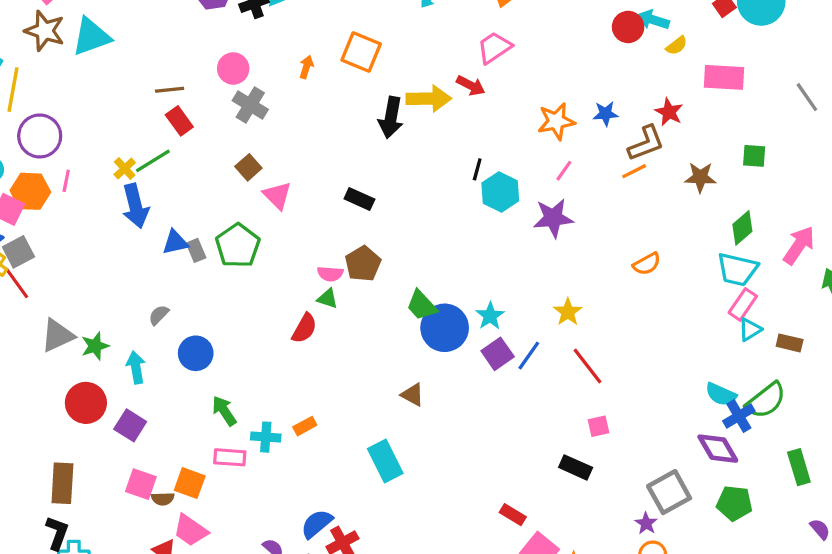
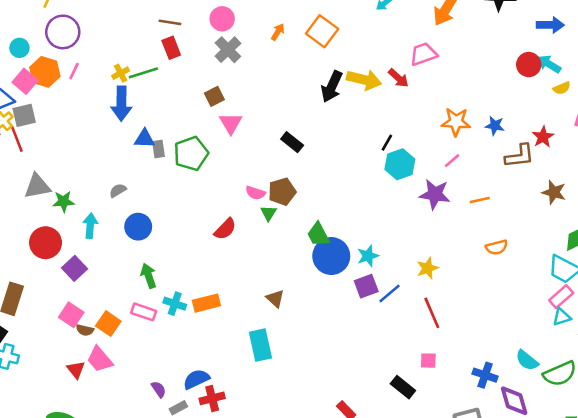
orange line: (634, 171) -> (480, 200), moved
green triangle: (328, 299) -> (269, 213), moved, turned 30
brown triangle: (413, 395) -> (275, 298), moved
blue cross: (739, 416) -> (485, 375), moved, turned 35
orange rectangle: (305, 426) -> (206, 303), size x1.5

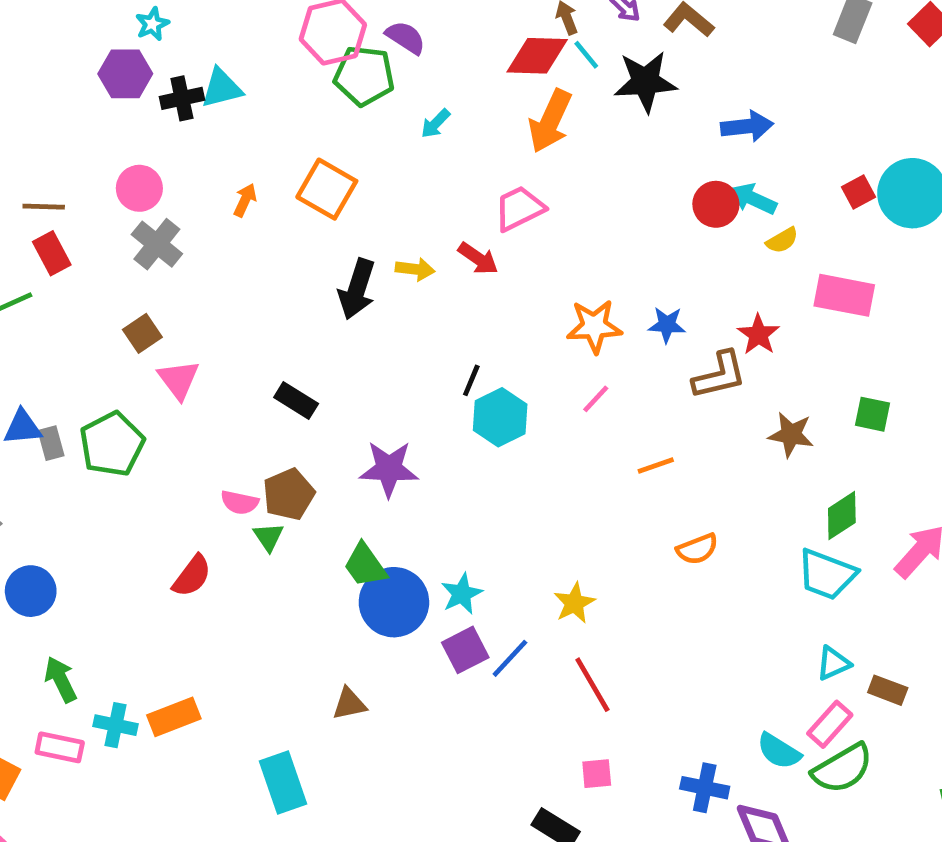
yellow arrow: (364, 80) -> (415, 269), size x0.6
purple star: (435, 194) -> (389, 469), moved
pink rectangle: (561, 297) -> (830, 724), moved
brown triangle: (275, 298) -> (349, 704), moved, turned -48

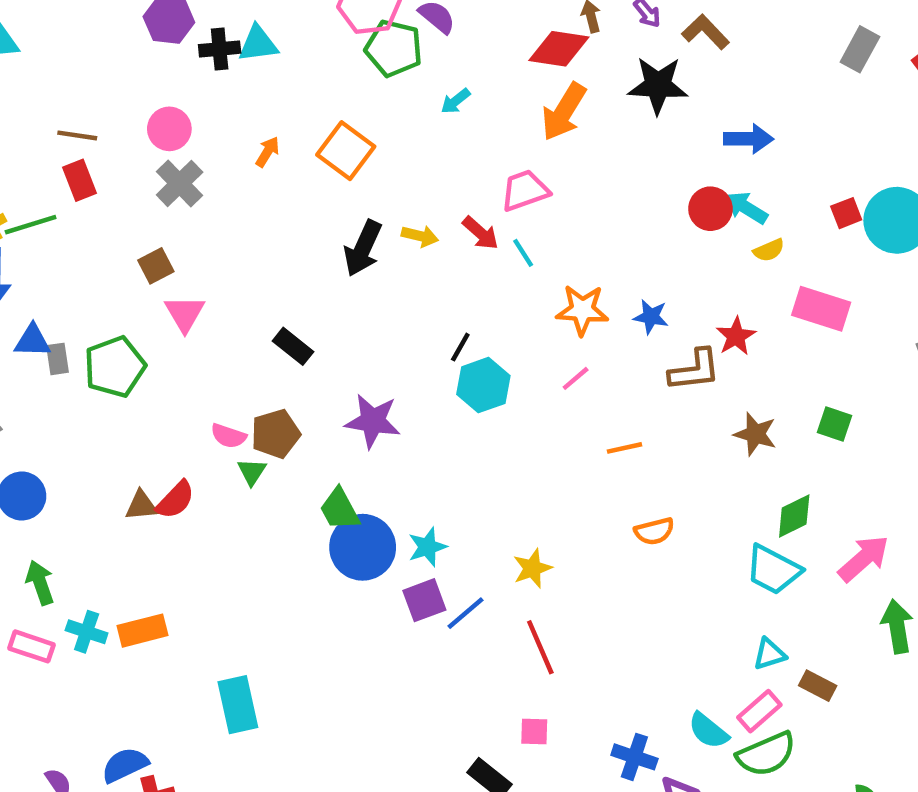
cyan line: (586, 55) -> (523, 253), moved
brown triangle: (349, 704) -> (141, 505), moved

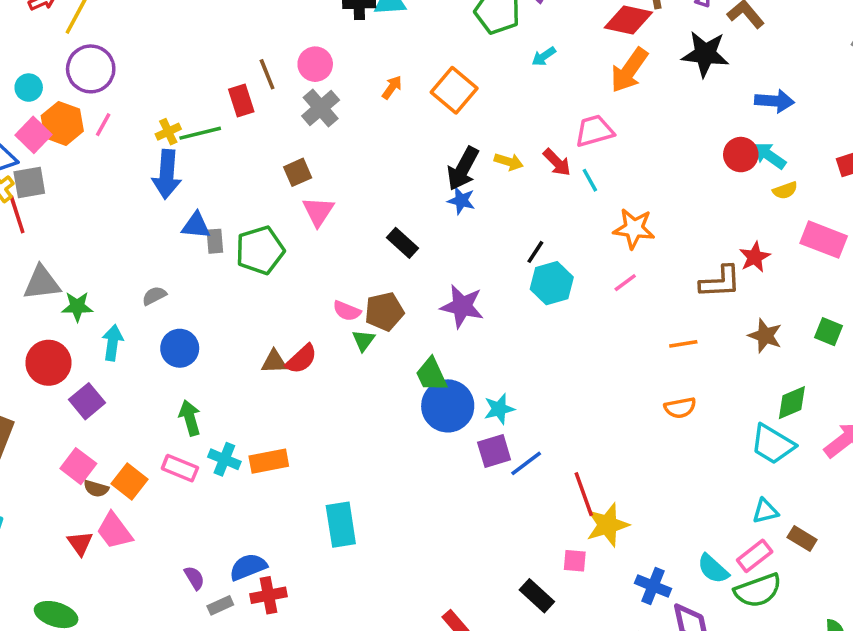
brown line: (77, 135) -> (267, 74), moved, turned 56
blue star: (651, 317) -> (461, 201), moved
orange line: (625, 448) -> (683, 344), moved
yellow star: (532, 568) -> (607, 525), moved, size x1.4

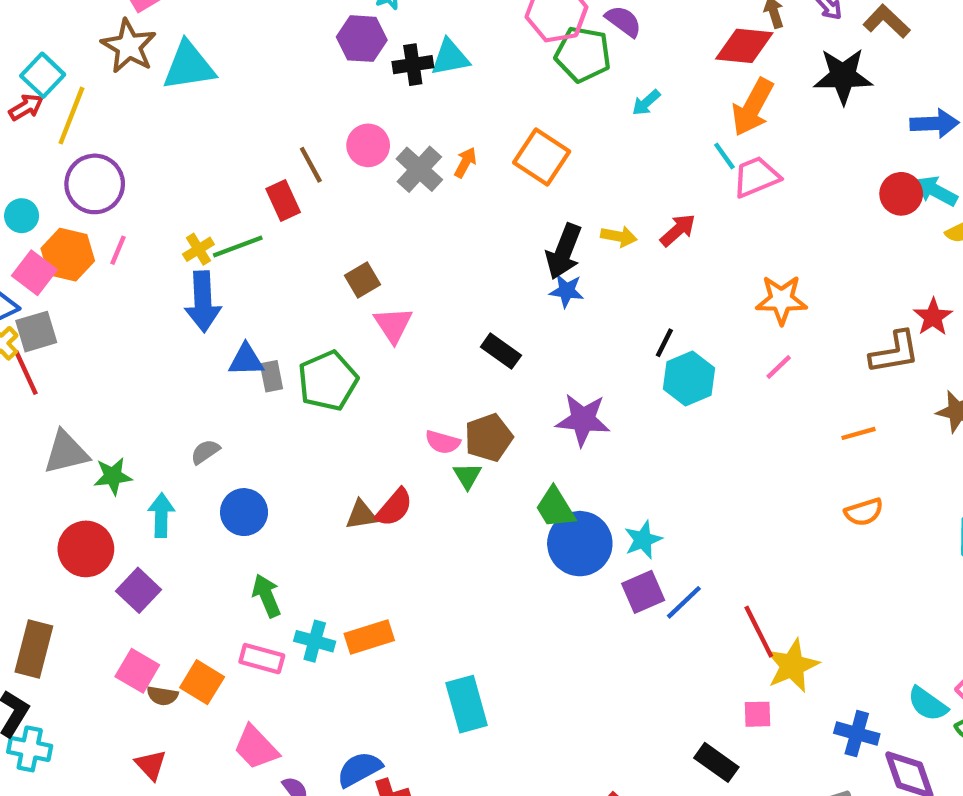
gray cross: (321, 108) -> (419, 169), moved
pink trapezoid: (594, 131) -> (756, 177), moved
red arrow: (557, 162) -> (678, 230), turned -80
cyan line: (590, 180) -> (724, 156), moved
pink trapezoid: (114, 531) -> (256, 748), moved

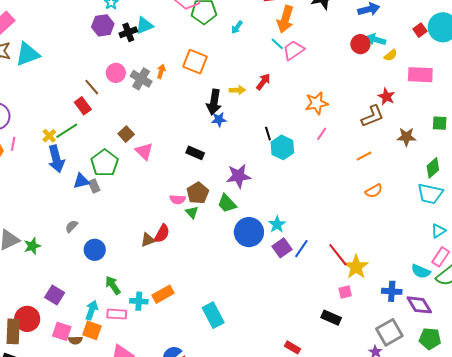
black line: (664, 343) -> (268, 134), turned -32
green pentagon: (328, 381) -> (105, 163), moved
green trapezoid: (555, 508) -> (227, 203), moved
cyan arrow: (161, 515) -> (92, 310), moved, turned 30
red circle: (86, 549) -> (27, 319), moved

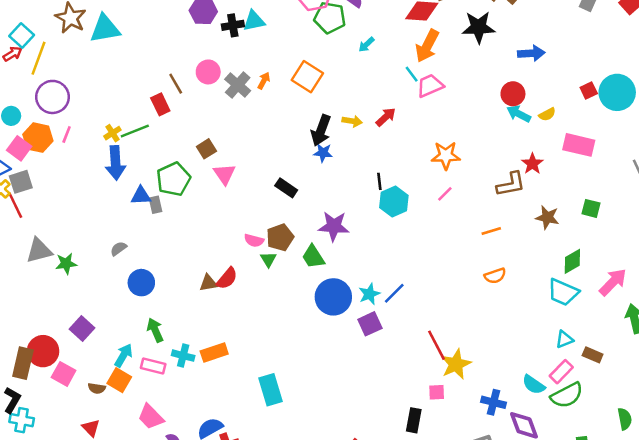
cyan arrow: (376, 40) -> (519, 114), moved
blue line: (301, 249) -> (394, 293), moved
black rectangle: (331, 318) -> (414, 420), turned 66
pink square: (62, 331) -> (64, 374), moved

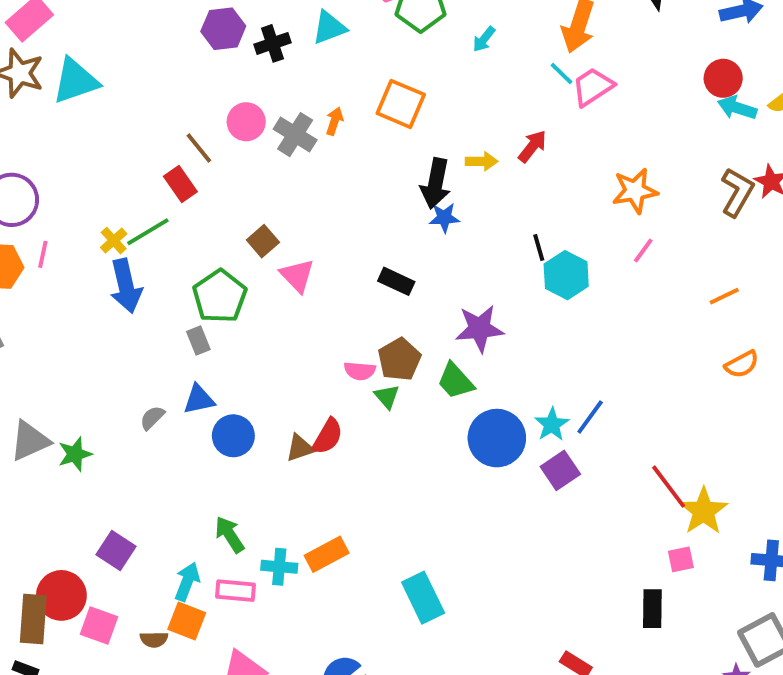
cyan triangle: (254, 21) -> (329, 28), moved
brown L-shape: (511, 184) -> (737, 192), moved, turned -40
blue triangle: (141, 196) -> (199, 399), moved
blue circle: (141, 283) -> (233, 436), moved

